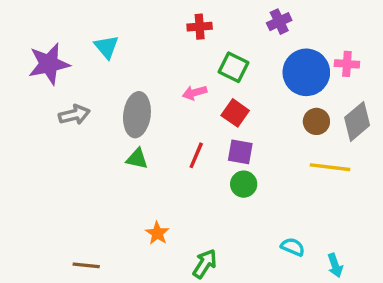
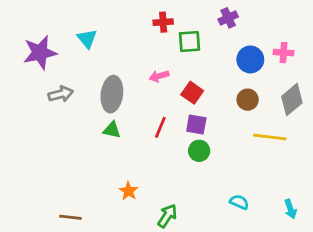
green square: (233, 67) -> (189, 41), moved, turned -30
blue circle: (306, 72) -> (250, 59), size x0.7
brown circle: (316, 121) -> (248, 100), moved
cyan arrow: (335, 265) -> (290, 209), moved

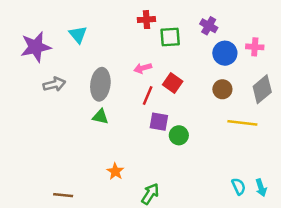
purple cross: (228, 18) -> (209, 26), moved, turned -35
purple square: (196, 125) -> (159, 122), moved
red line: (160, 127) -> (148, 95), moved
cyan semicircle: (239, 202) -> (239, 186), moved, turned 42

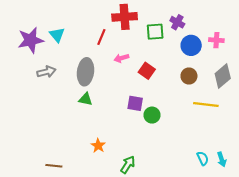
red cross: (146, 20) -> (125, 17), size x1.6
cyan triangle: (78, 34) -> (57, 35), moved
green square: (170, 37) -> (155, 32), moved
red line: (148, 95) -> (101, 37), moved

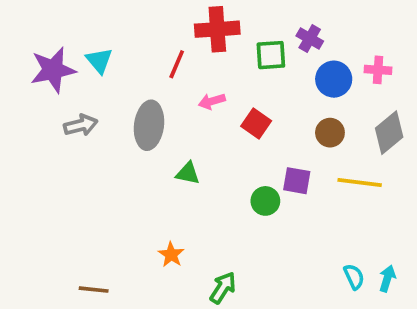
green triangle: (85, 99) -> (188, 173), moved
purple square: (135, 103) -> (297, 181), moved
cyan arrow: (222, 159) -> (387, 279), turned -144

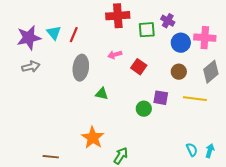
red line: (177, 64) -> (74, 35), moved
pink cross: (378, 70) -> (205, 38), size x1.5
gray arrow: (81, 125) -> (31, 67), moved
orange star: (171, 255) -> (93, 138), size x1.6

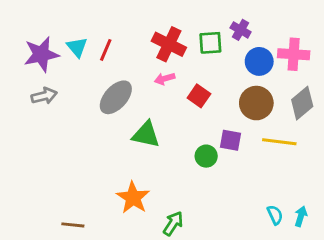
red cross: (118, 16) -> (169, 44), moved, turned 30
gray ellipse: (81, 68) -> (116, 97), turned 35
brown circle: (179, 72) -> (256, 103), size x1.5
green triangle: (102, 94) -> (146, 135), size x1.5

